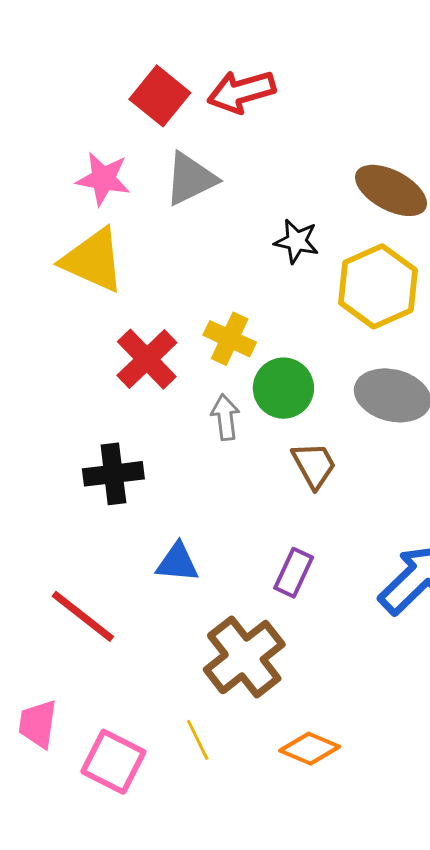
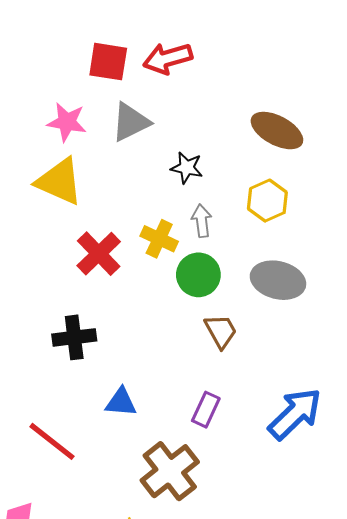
red square: (160, 96) -> (108, 62), turned -30
black star: (297, 241) -> (187, 168), moved
yellow hexagon: (378, 286) -> (267, 201), size x0.7
gray arrow: (225, 417) -> (202, 221), moved

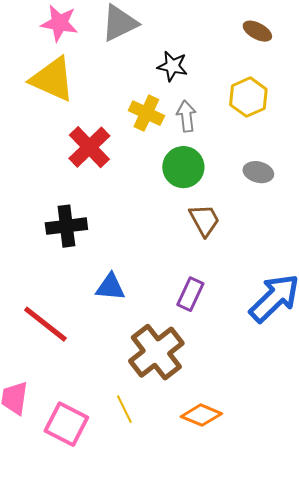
brown ellipse: (277, 131) -> (257, 31), size x0.6
yellow cross: (159, 239) -> (146, 113), moved
gray ellipse: (278, 280) -> (258, 172), size x0.6

